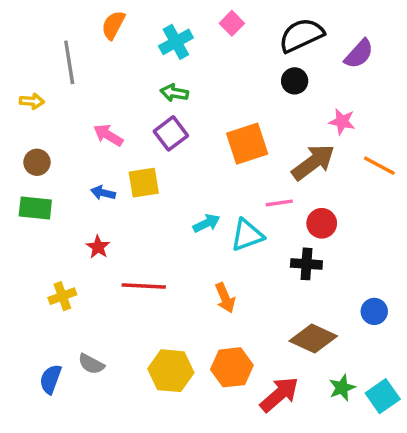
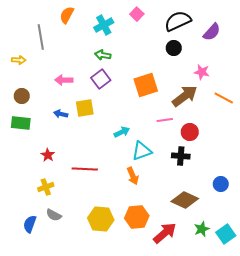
pink arrow: (108, 135) -> (64, 80), turned -30
cyan triangle: (247, 235) -> (142, 151), moved
red star: (98, 247) -> (48, 155), moved
yellow cross: (62, 296) -> (46, 187), moved

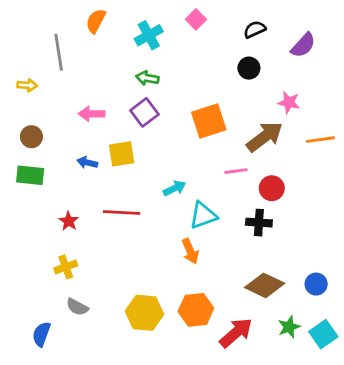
black semicircle: (178, 21) -> (255, 29), size x0.6
orange line: (224, 98) -> (320, 140), turned -36
red line: (85, 169) -> (122, 213), moved
blue circle: (221, 184) -> (316, 284), moved
blue semicircle: (30, 224) -> (41, 334), moved

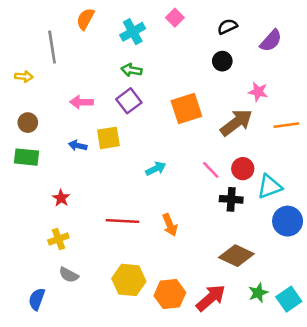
pink line: (236, 171) -> (211, 170), moved, turned 54
red line: (122, 213) -> (122, 221), moved
cyan triangle: (203, 215) -> (270, 187), moved
blue circle: (316, 284) -> (288, 221), moved, size x1.5
orange hexagon: (196, 310) -> (170, 294), moved

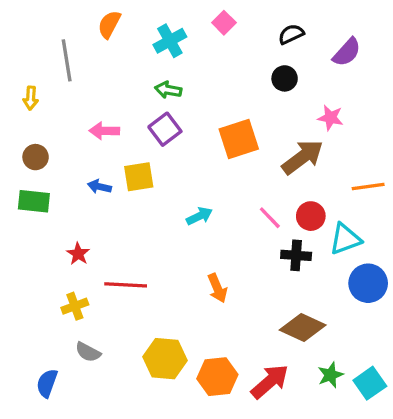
yellow arrow: (24, 76) -> (31, 98), turned 90
orange line: (286, 125) -> (368, 187), moved
red line: (122, 221) -> (126, 285), moved

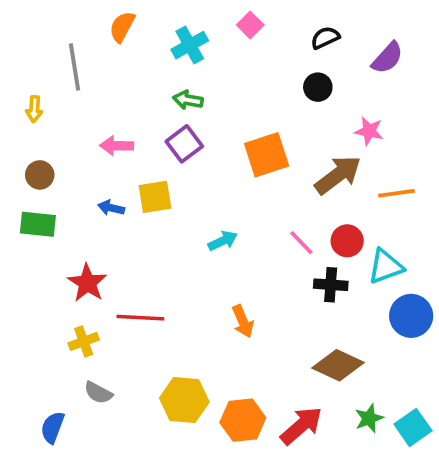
orange line: (368, 187) -> (397, 193), moved
red star: (78, 254) -> (87, 283), size x1.5

